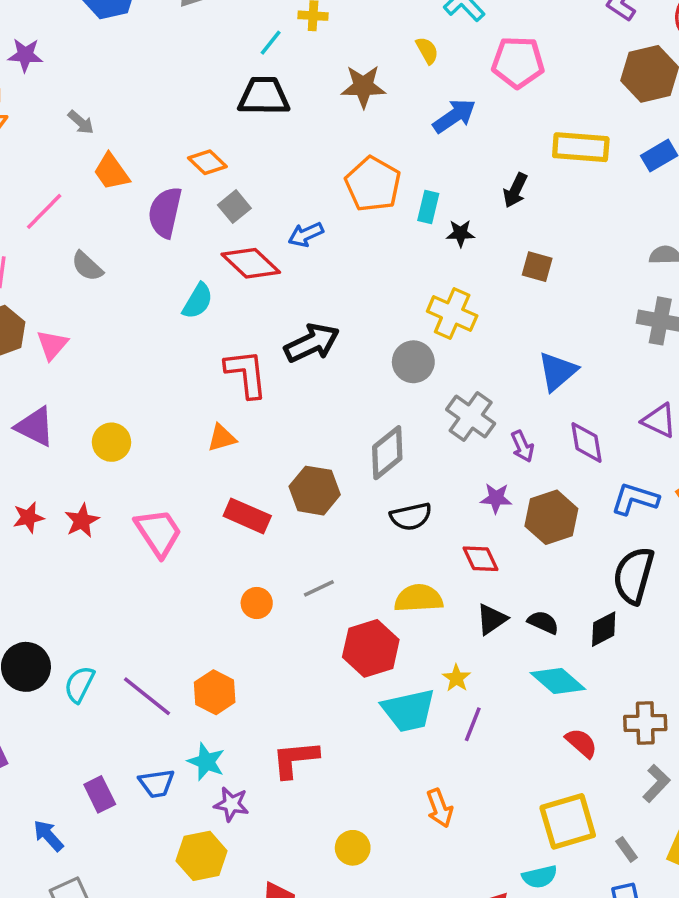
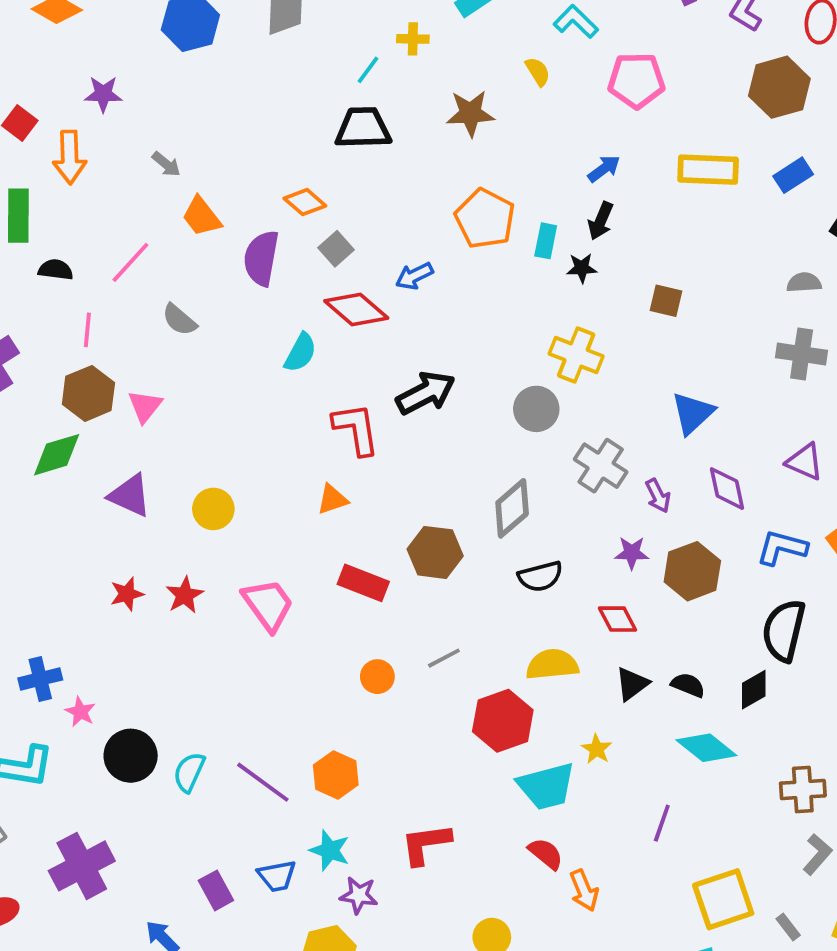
blue arrow: (454, 116) -> (604, 169), moved, size x0.7
black arrow: (515, 190) -> (601, 221), moved
purple line: (473, 724) -> (662, 823), moved
red semicircle: (581, 743) -> (546, 854), moved

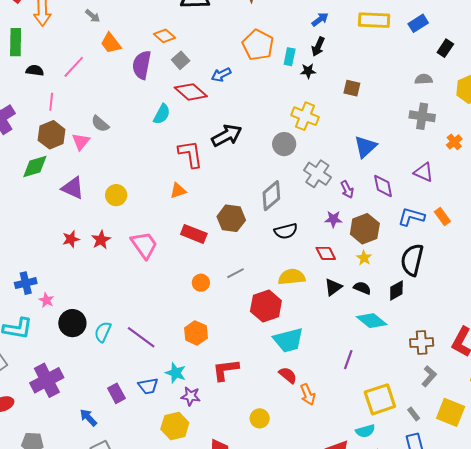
gray semicircle: (179, 320) -> (100, 124), moved
yellow star: (597, 749) -> (364, 258), moved
orange hexagon: (336, 775) -> (196, 333), moved

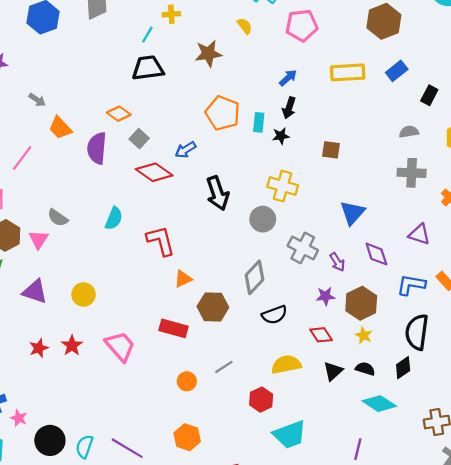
cyan semicircle: (162, 114) -> (114, 218), moved
black arrow: (227, 135) -> (218, 193), moved, turned 104
orange triangle: (178, 191) -> (183, 279), moved
red hexagon: (266, 306) -> (261, 400), size x0.7

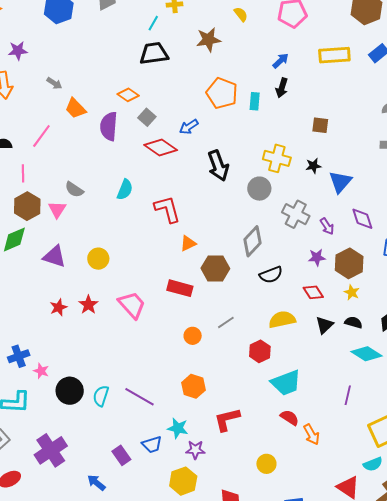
black star: (281, 136) -> (313, 166), moved

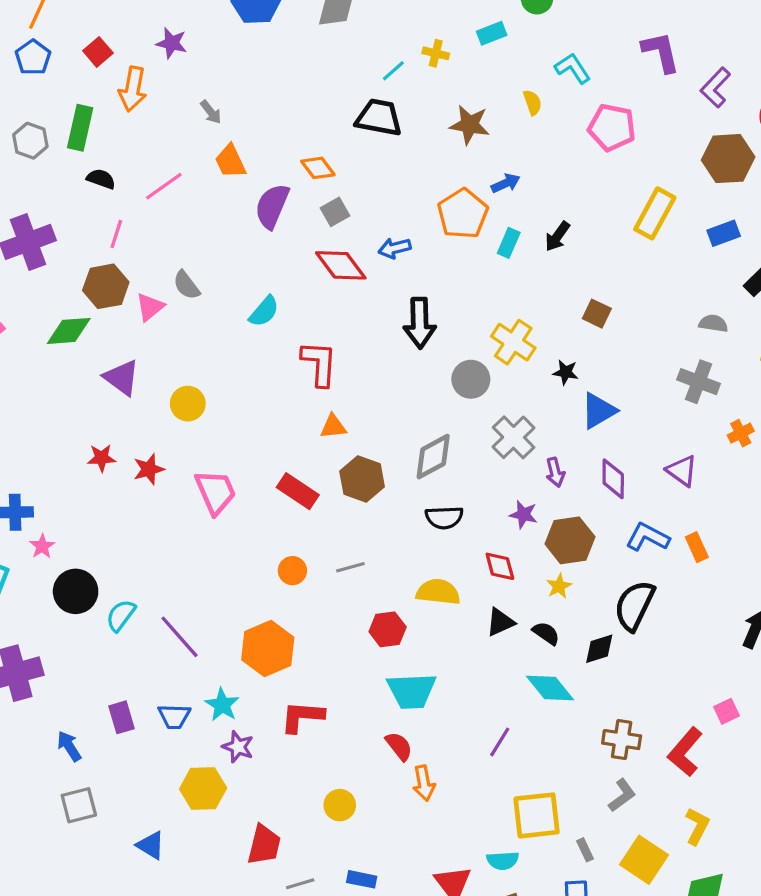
yellow rectangle: (334, 55) -> (655, 213), turned -76
blue arrow: (281, 61) -> (506, 183), moved
orange hexagon: (193, 386) -> (268, 648), size x1.4

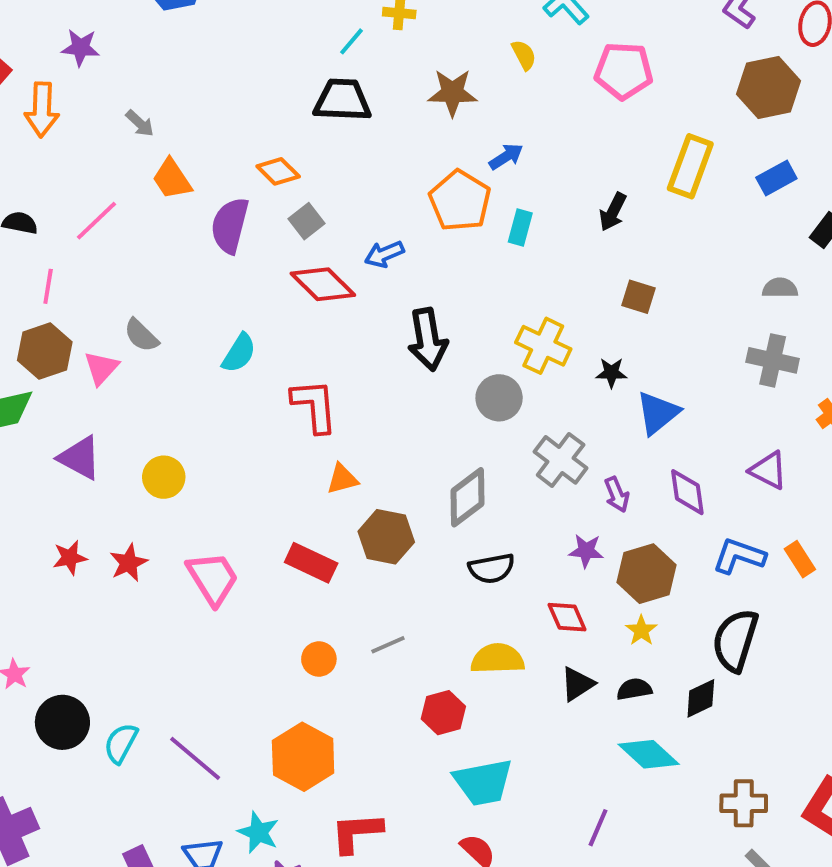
black arrow: (557, 236) -> (613, 212), moved
black semicircle: (546, 633) -> (634, 689), turned -36

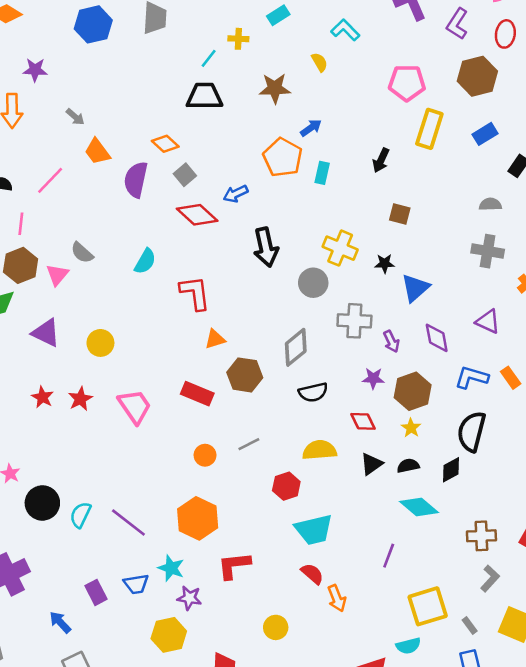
pink pentagon: (624, 71) -> (407, 83), moved
gray cross: (561, 460) -> (354, 321), turned -32
red star: (70, 558) -> (42, 397), turned -30

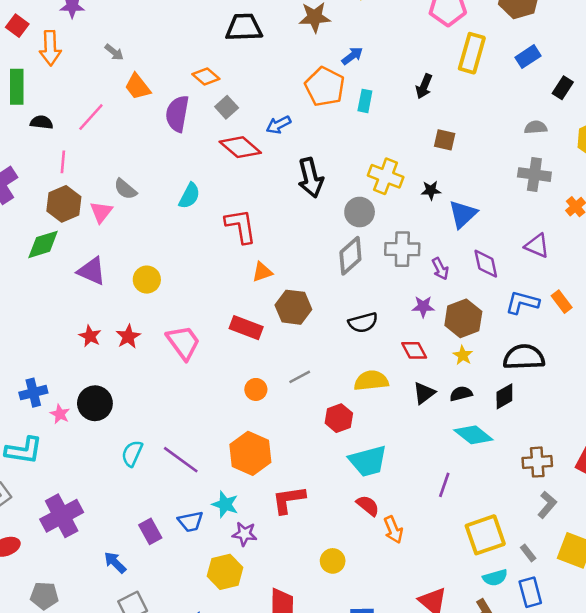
gray diamond: (296, 347) -> (350, 256), moved
black semicircle: (472, 432) -> (524, 357), turned 75
black circle: (42, 503) -> (95, 403), moved
cyan semicircle: (408, 646) -> (495, 578), moved

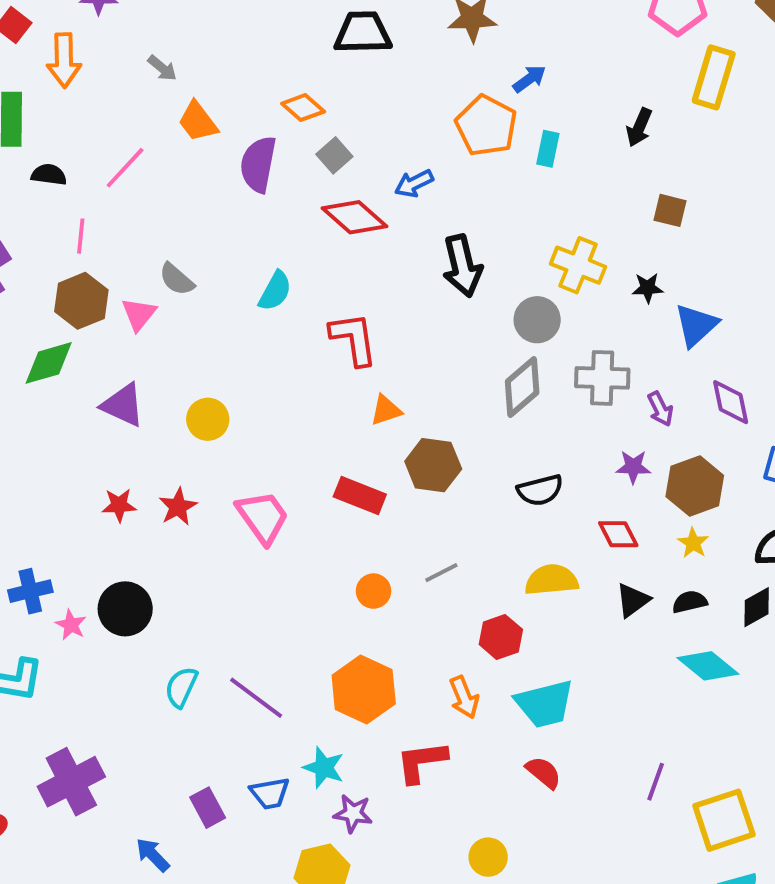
red star: (90, 336) -> (119, 505), turned -30
purple line: (444, 485) -> (656, 782), moved
orange arrow: (393, 530) -> (464, 697), moved

